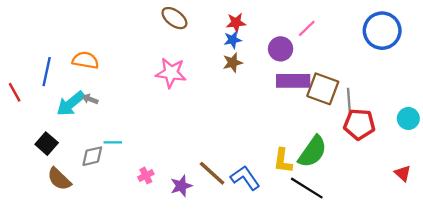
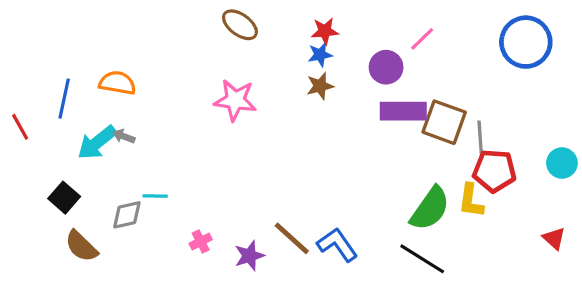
yellow L-shape: (283, 161) -> (471, 201), moved

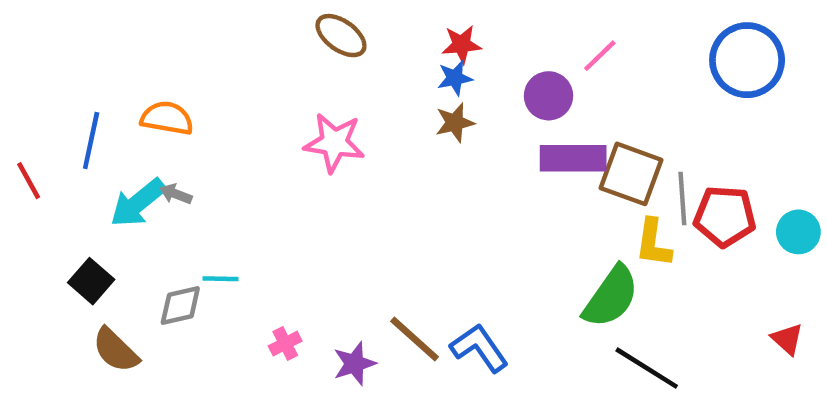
red pentagon: (494, 171) -> (725, 216), moved
yellow L-shape: (471, 201) -> (653, 243), moved
black line: (422, 259) -> (647, 368), moved

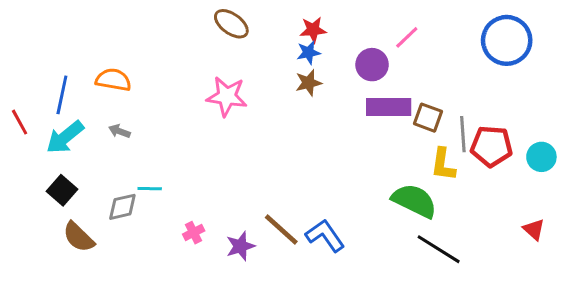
brown square: (631, 174) -> (428, 118), size x0.7
cyan arrow: (138, 203) -> (65, 137), moved
green semicircle: (611, 297) -> (414, 201), turned -99

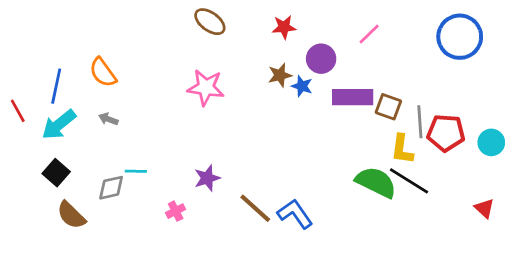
blue star: (308, 53) -> (302, 86), moved, turned 30
purple circle: (372, 65) -> (321, 59), moved
orange semicircle: (113, 80) -> (103, 72), turned -136
purple star: (240, 246) -> (207, 178), moved
black line: (439, 249) -> (409, 181), moved

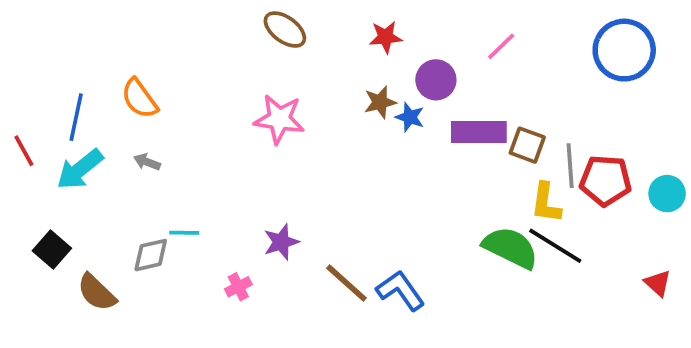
black square: (56, 173) -> (52, 250), moved

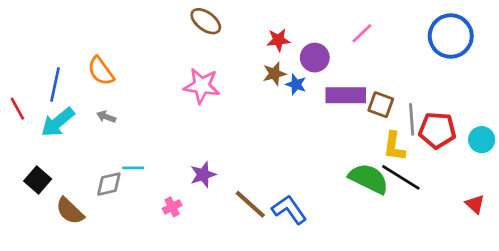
red star: (386, 37) -> (278, 40), moved

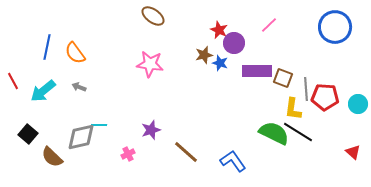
red star: (278, 40) -> (219, 30), moved, turned 30
blue line: (55, 84) -> (47, 47), moved
gray diamond: (109, 184) -> (81, 137), size x1.4
blue L-shape: (289, 210) -> (233, 161), moved

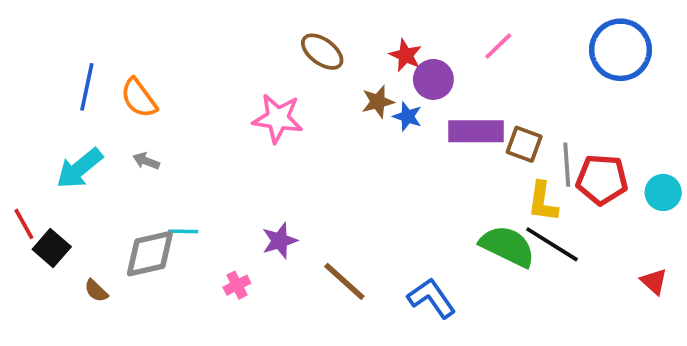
brown ellipse: (153, 16) -> (322, 52), moved
red line: (13, 81) -> (24, 224), moved
brown semicircle: (52, 157) -> (96, 291), size x0.6

